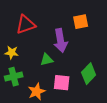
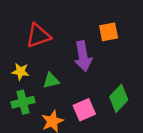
green triangle: (47, 60) -> (51, 80), moved
pink square: (62, 83) -> (84, 110), turned -30

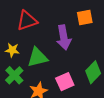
green triangle: (51, 80) -> (37, 57), size x1.5
green cross: (23, 102) -> (14, 75), turned -30

